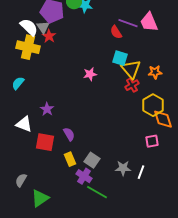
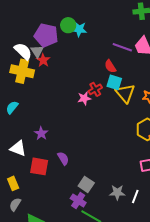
red semicircle: (116, 32) -> (110, 66), moved
red cross: (132, 85) -> (95, 89), moved
yellow rectangle: (70, 159) -> (13, 183), moved

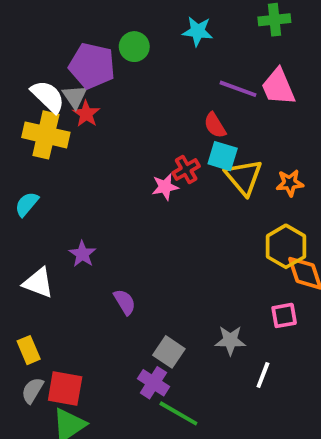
cyan star: (79, 29) -> (198, 31), moved
red square: (39, 166) -> (65, 388), moved
gray star: (117, 192) -> (230, 340), moved

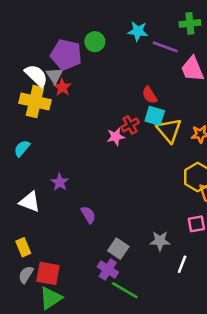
purple line: (238, 89) -> (165, 47), moved

